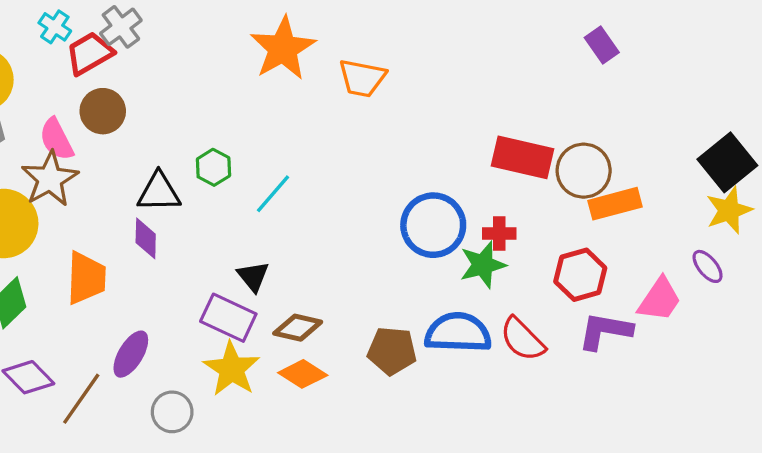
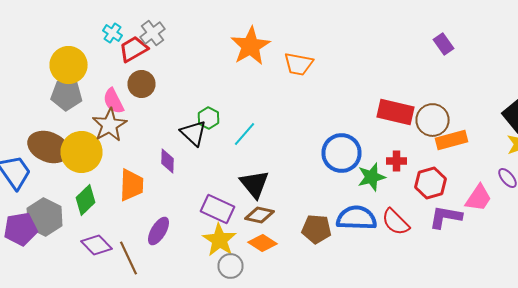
black triangle: (159, 192) -> (194, 133), moved, turned 44
red cross: (499, 233) -> (396, 161), moved
black triangle: (253, 276) -> (254, 184), moved, size x1.5
brown line: (81, 399) -> (128, 258), turned -60
gray circle: (172, 412) -> (230, 266), moved

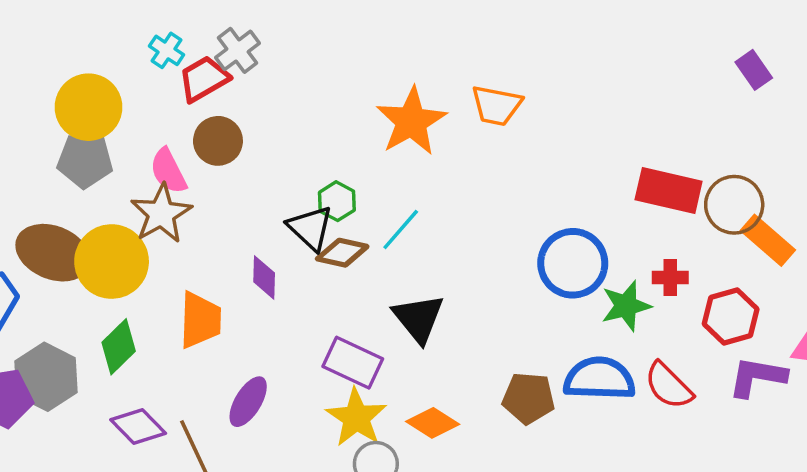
orange star: (250, 46) -> (411, 121), moved
orange rectangle: (452, 140) -> (768, 240), turned 56
brown diamond: (260, 215) -> (342, 253), moved

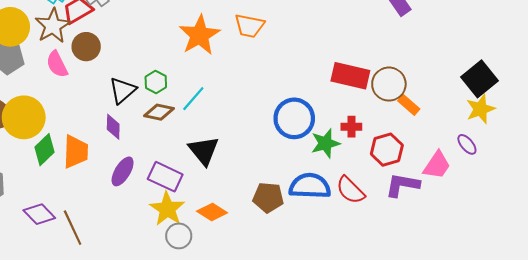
brown star: (161, 214) -> (53, 26), moved
black triangle: (310, 228) -> (123, 90), moved, turned 36
orange rectangle: (768, 240) -> (409, 105), size x0.7
green diamond: (119, 347) -> (45, 150), moved
purple ellipse: (248, 402) -> (123, 171), moved

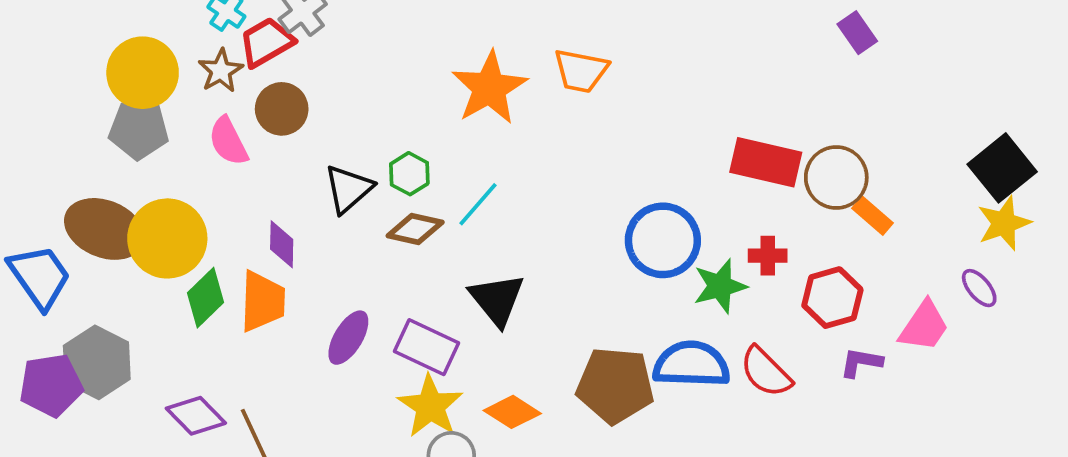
brown star: (53, 26) -> (221, 71), size x0.7
purple diamond: (113, 127) -> (282, 244), moved
purple L-shape: (402, 185) -> (861, 362), size x0.7
brown pentagon: (268, 197) -> (615, 385), size x1.4

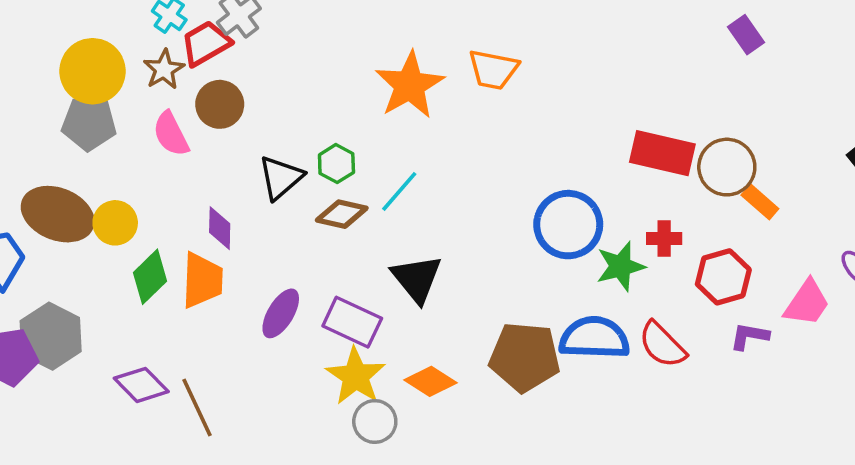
yellow circle: (167, 238) -> (115, 223), size x0.6

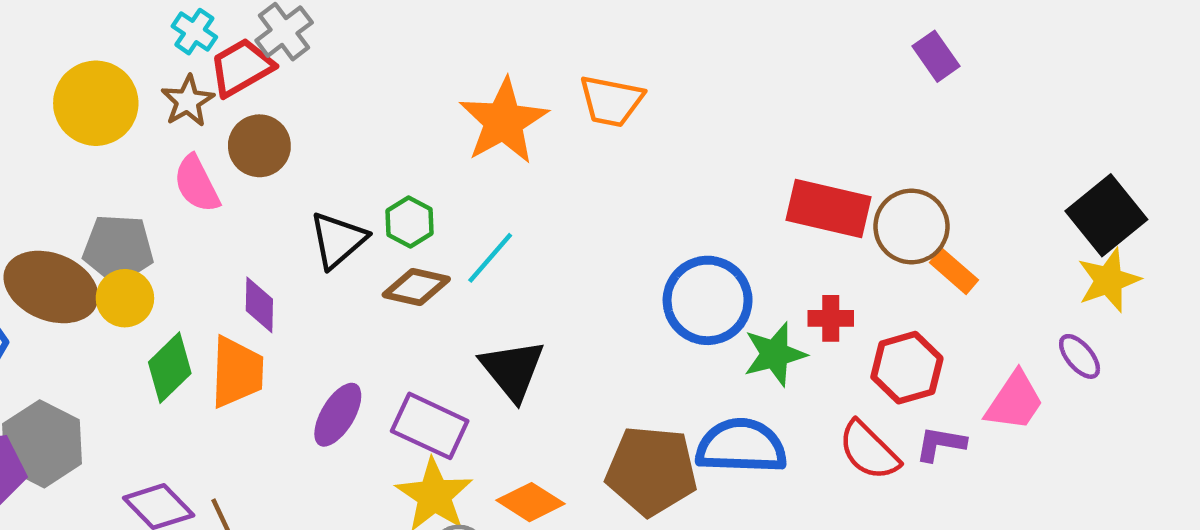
gray pentagon: (89, 124) -> (118, 249), moved
red semicircle: (662, 345) -> (869, 451), moved

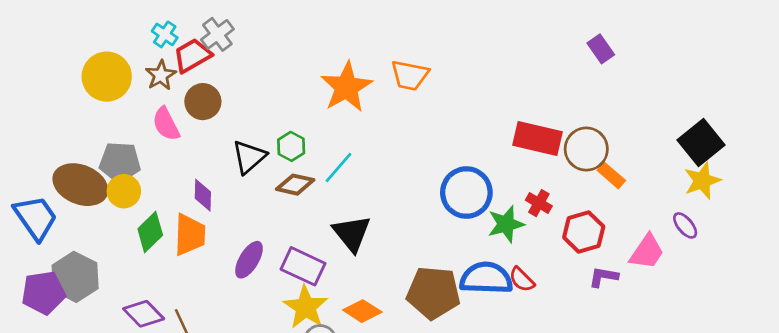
red cross: (831, 318) -> (539, 203), turned 30
red semicircle: (869, 451) -> (522, 279), moved, size x0.7

